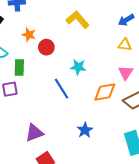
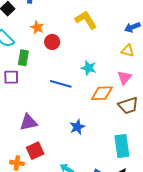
cyan star: (78, 67) -> (89, 68), moved
blue line: (61, 89) -> (61, 84), turned -50

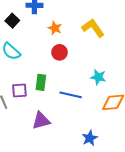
orange star: (37, 27) -> (55, 28), moved
green rectangle: (23, 58) -> (41, 82), moved
purple triangle: (28, 122) -> (41, 121), moved

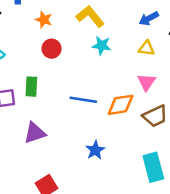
cyan star: (98, 77) -> (102, 45), moved
blue line: (71, 95) -> (83, 100), moved

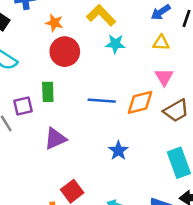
red circle: (52, 49) -> (65, 52), size x1.5

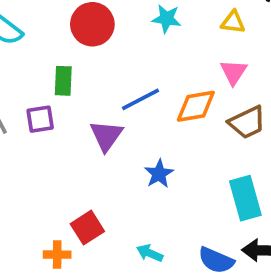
blue line: (102, 101) -> (140, 99), turned -36
purple square: (23, 106) -> (40, 119), moved
purple triangle: (55, 139) -> (106, 136), moved, turned -35

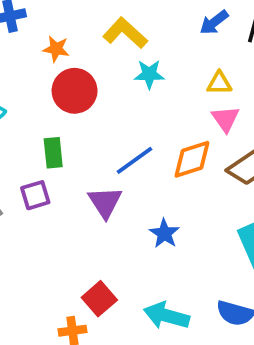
yellow triangle: (233, 22) -> (219, 83), moved
cyan arrow: (150, 253) -> (167, 316), size x1.6

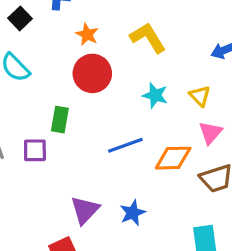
cyan star: (149, 74) -> (155, 95), moved
yellow triangle: (219, 83) -> (200, 96), moved, turned 30
purple triangle: (105, 202) -> (85, 210), moved

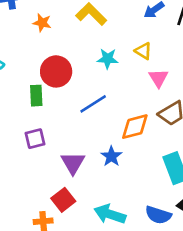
red circle: (92, 73) -> (56, 71), moved
purple square: (35, 150) -> (35, 139), moved
orange diamond: (173, 158) -> (135, 127), moved

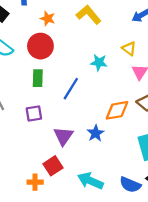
cyan star: (108, 59) -> (99, 62), moved
red circle: (56, 71) -> (40, 46), moved
blue line: (93, 104) -> (71, 89), moved, turned -30

